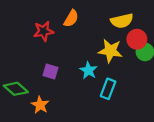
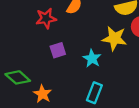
purple square: (50, 72) -> (58, 50), moved, turned -35
cyan rectangle: (108, 89) -> (94, 93), moved

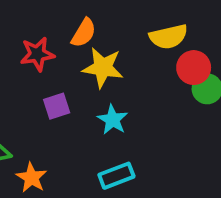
yellow star: (114, 38) -> (103, 68), moved
cyan rectangle: (94, 93) -> (116, 176), turned 48

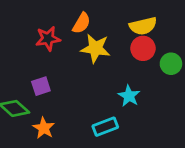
red circle: (194, 68) -> (143, 48), moved
purple square: (57, 106) -> (41, 86), moved
cyan star: (113, 120) -> (129, 96), moved

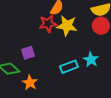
red star: (48, 39) -> (48, 24), moved
cyan rectangle: (105, 127) -> (69, 67), moved

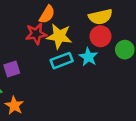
cyan star: (91, 60) -> (88, 57), moved
cyan rectangle: (69, 67) -> (62, 61), moved

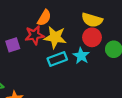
yellow semicircle: (100, 17) -> (92, 20), turned 30
purple square: (12, 69) -> (13, 45), moved

